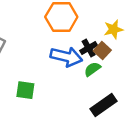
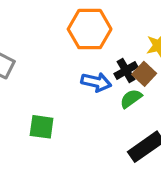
blue arrow: (66, 57) -> (96, 82), size x0.7

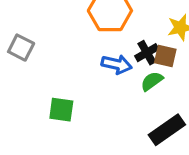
brown square: (144, 74) -> (165, 56), turned -30

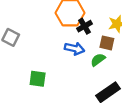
black cross: (147, 53) -> (85, 26), moved

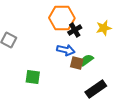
brown square: (107, 43) -> (77, 63), moved

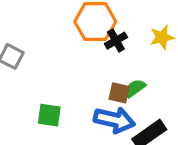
blue arrow: (66, 50) -> (114, 120), moved, size x1.4

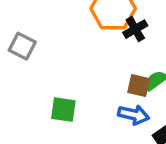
blue arrow: (114, 120) -> (134, 115), size x0.7

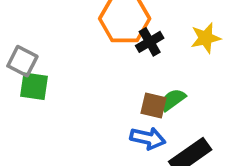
green square: (63, 110) -> (34, 86), moved

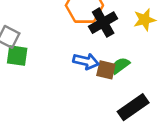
black cross: (150, 42) -> (103, 23), size x1.4
blue arrow: (148, 138) -> (86, 61), moved

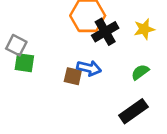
green semicircle: (120, 66) -> (140, 72), moved
brown square: (106, 70) -> (73, 76), moved

